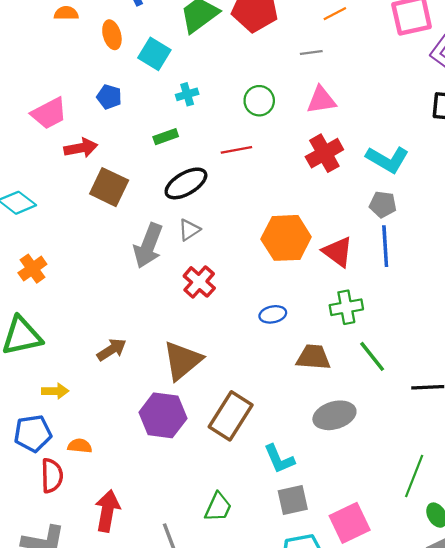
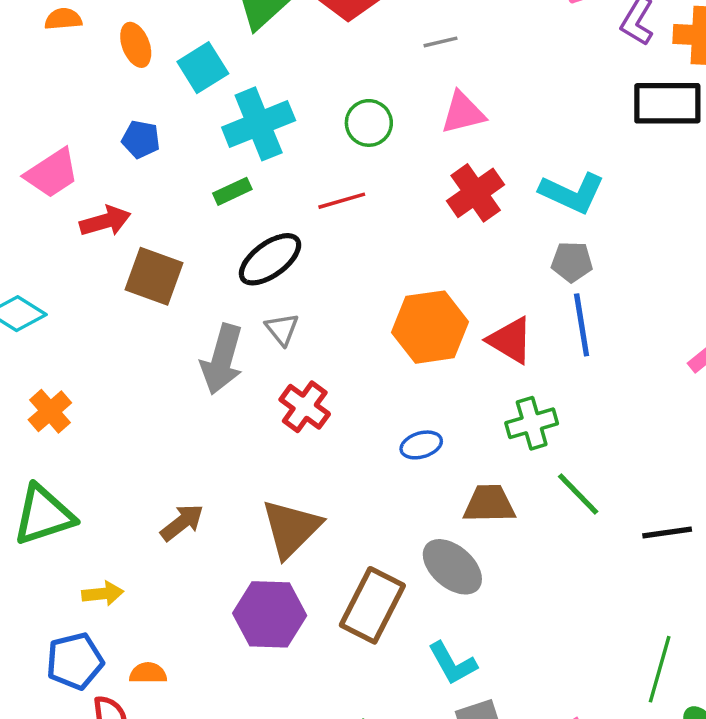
cyan square: (154, 54) -> (203, 68), turned 32
cyan cross: (187, 94) -> (259, 124), size x2.0
gray triangle: (189, 230) -> (282, 329), turned -30
gray ellipse: (334, 415) -> (452, 567), moved, turned 63

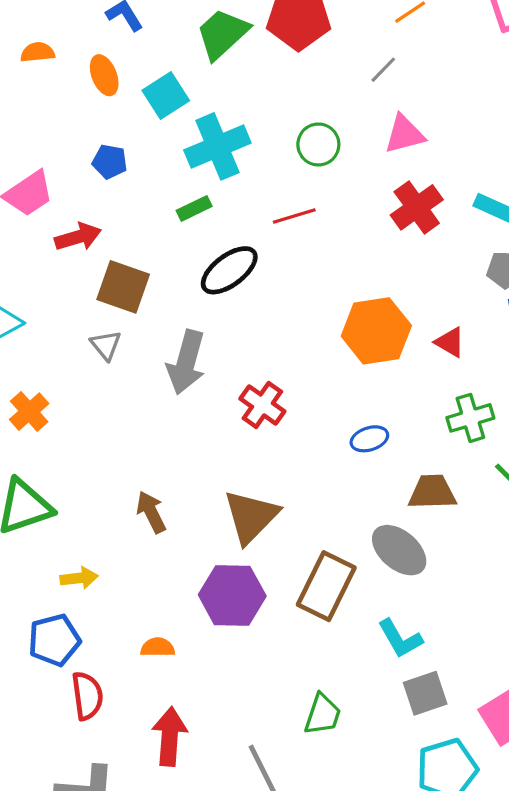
gray line: (441, 42) -> (383, 70), turned -32
gray triangle: (282, 329) -> (106, 345), moved
red triangle: (510, 340) -> (450, 342), size x0.7
brown arrow: (182, 522) -> (151, 512), turned -78
orange semicircle: (148, 673) -> (158, 647), moved

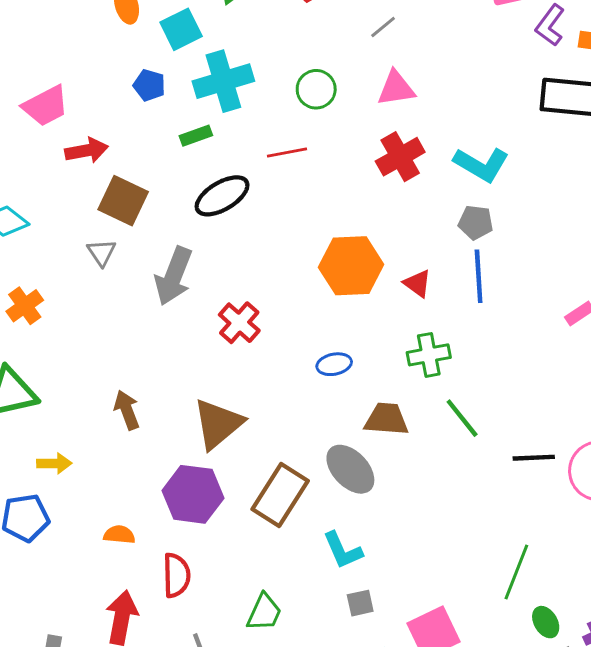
blue pentagon: (110, 162) -> (149, 85), moved
gray square: (425, 693) -> (360, 603), size x0.7
red semicircle: (87, 696) -> (176, 575), moved

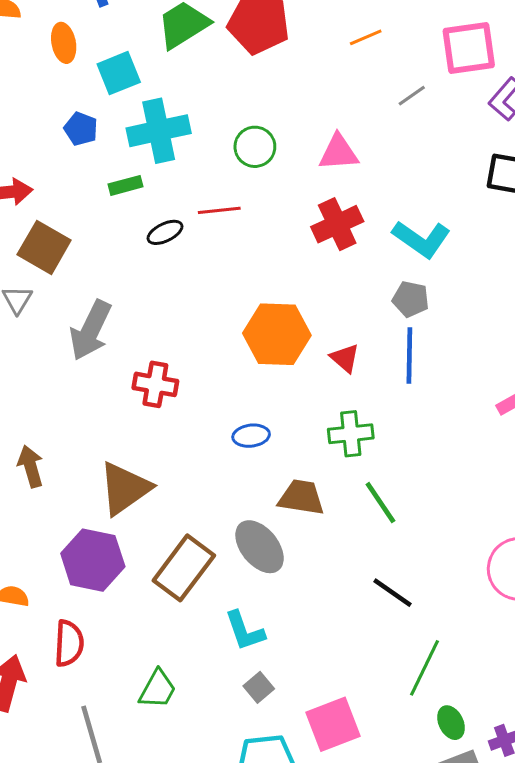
gray line: (383, 27) -> (412, 96), moved
black ellipse: (222, 196) -> (165, 232), moved, size x0.6
red cross: (239, 323) -> (155, 384), turned -36
black line: (534, 458) -> (393, 593), moved, turned 33
gray square: (360, 603) -> (259, 687), turned -32

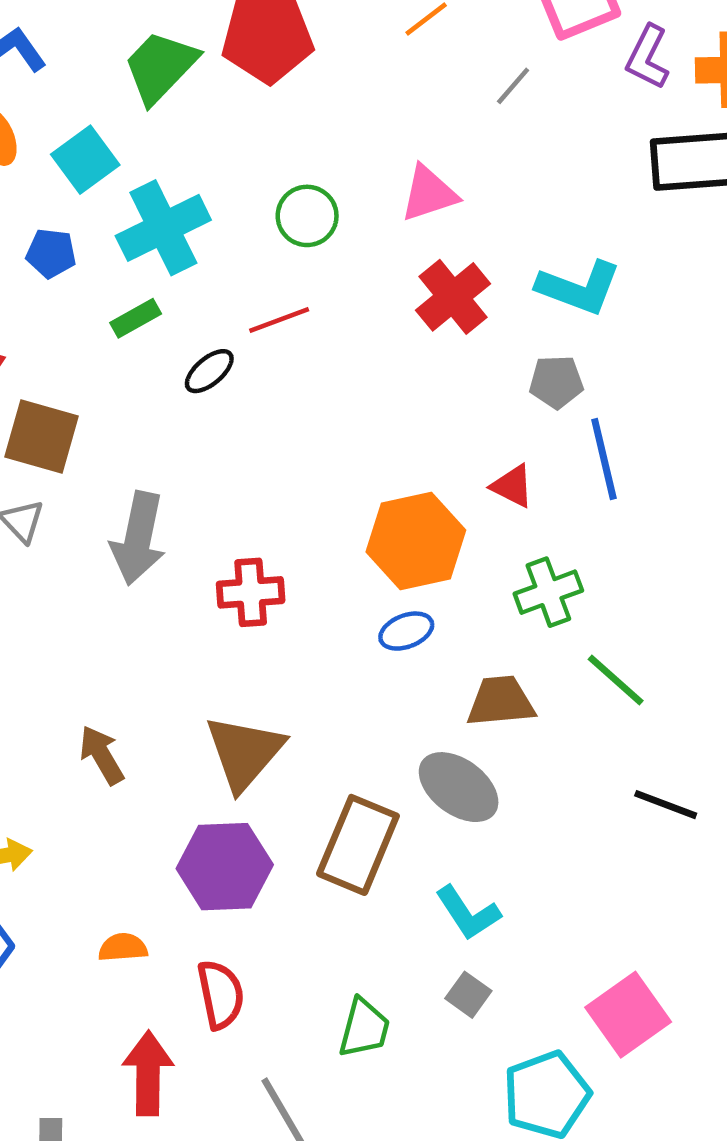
gray pentagon: (411, 299) -> (556, 382), moved
orange hexagon: (277, 334) -> (416, 541), moved
gray square: (259, 687) -> (468, 995), moved

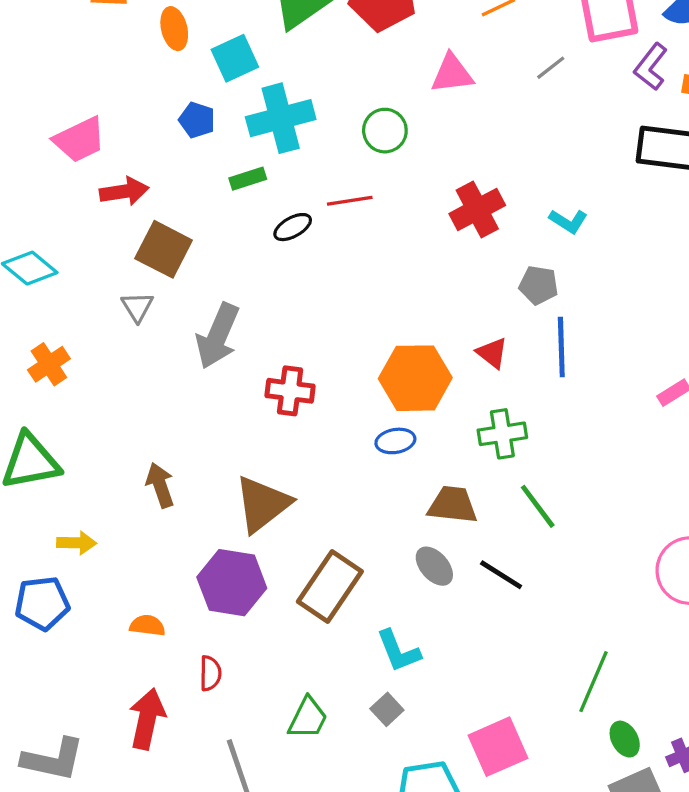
pink triangle: (429, 194) -> (452, 74), moved
cyan L-shape: (579, 288) -> (568, 221), size x0.6
gray ellipse: (459, 787) -> (434, 566), moved, size x0.7
black line: (666, 805) -> (501, 575), moved
red semicircle: (221, 995) -> (210, 673), size x0.7

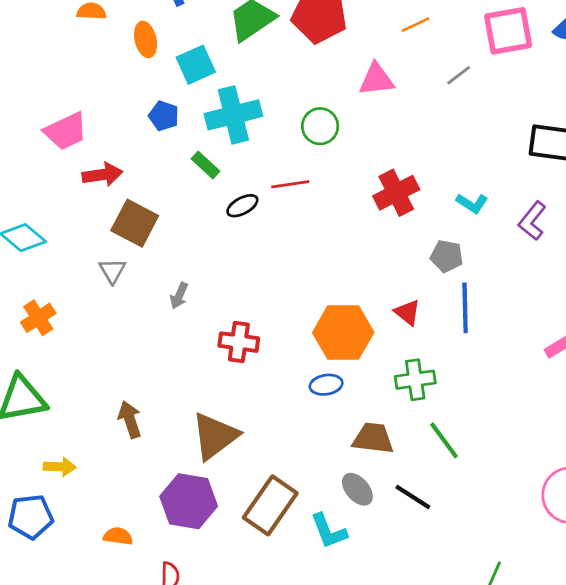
purple L-shape: (651, 67) -> (532, 221), moved
green rectangle: (248, 179) -> (205, 165), turned 60
gray arrow: (218, 336) -> (179, 296), size x0.5
cyan L-shape: (398, 651) -> (329, 531), moved

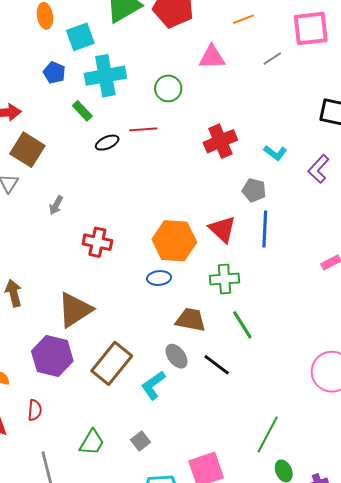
red triangle: (407, 312) -> (222, 229), size x1.4
cyan L-shape: (329, 531) -> (153, 385), turned 72

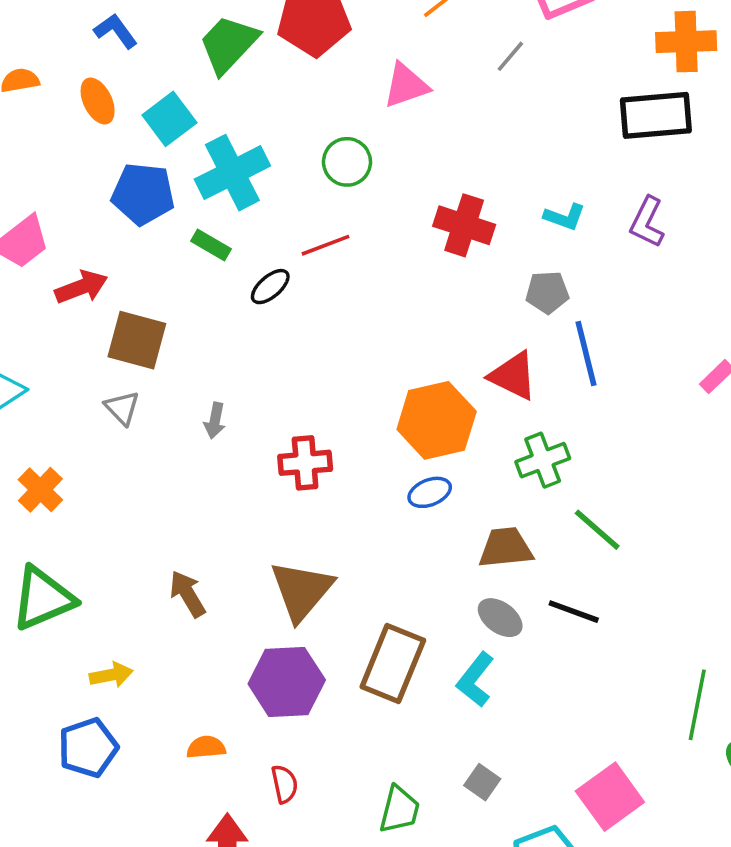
blue pentagon: (54, 73) -> (143, 194), size x1.6
red cross: (220, 141) -> (464, 225), turned -32

